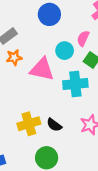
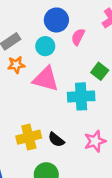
pink semicircle: (83, 38) -> (78, 37), moved
cyan circle: (65, 51) -> (45, 46), moved

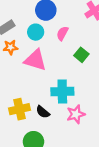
pink semicircle: (78, 37) -> (62, 33), moved
cyan cross: (81, 96) -> (62, 91), moved

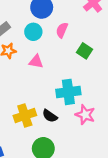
pink triangle: (35, 60) -> (36, 62), size x0.6
pink star: (76, 114) -> (85, 115), turned -30

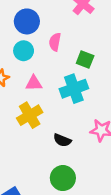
cyan cross: (68, 92) -> (74, 89), moved
yellow cross: (25, 116) -> (30, 115), moved

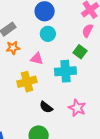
pink semicircle: (55, 42) -> (88, 31), moved
cyan circle: (24, 51) -> (48, 34), moved

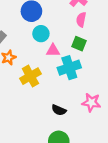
pink triangle: (37, 59) -> (53, 50), moved
yellow cross: (27, 82) -> (30, 76), moved

